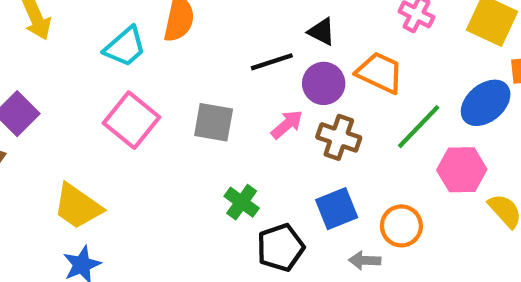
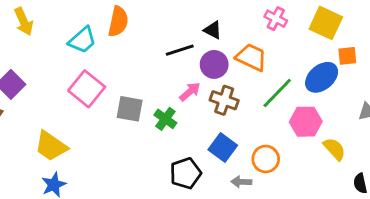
gray square: (214, 122) -> (130, 109), moved
green cross: (242, 202) -> (165, 119), moved
blue square: (337, 209) -> (223, 148), turned -32

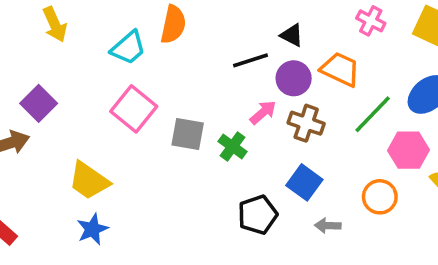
orange circle: (266, 159) -> (380, 197), moved

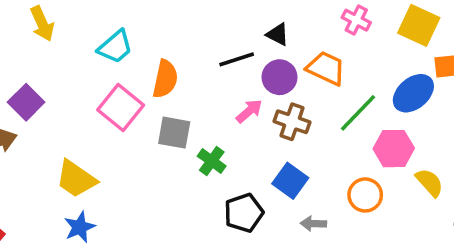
orange semicircle: (173, 24) -> (165, 79), moved
green cross: (233, 147) -> (212, 161), moved

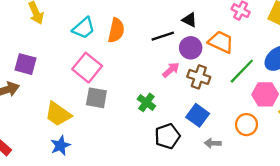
orange semicircle: (165, 79) -> (116, 30), moved
purple square: (26, 102) -> (25, 64), turned -30
gray square: (174, 133) -> (96, 98), moved

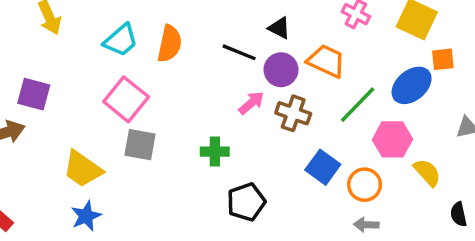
black line: (163, 36) -> (239, 52), turned 40
green cross: (146, 102) -> (215, 152), turned -36
blue square: (198, 115) -> (323, 167), moved
gray arrow: (213, 143) -> (366, 225), moved

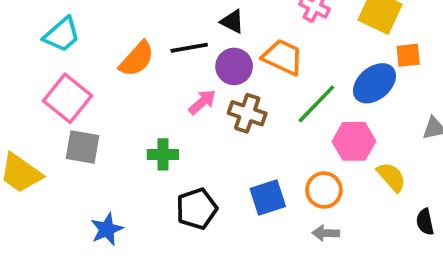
orange semicircle: (170, 44) -> (137, 59), moved, turned 30
black line: (239, 52) -> (189, 48), turned -32
blue square: (323, 167) -> (268, 197), moved, turned 36
blue star: (86, 216) -> (107, 229), moved

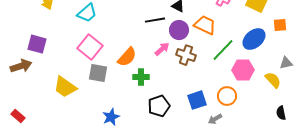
orange square: (408, 55) -> (280, 25), moved
orange semicircle: (137, 59) -> (127, 57), moved
yellow semicircle: (391, 177) -> (273, 80), moved
gray arrow: (326, 233) -> (215, 119), moved, turned -32

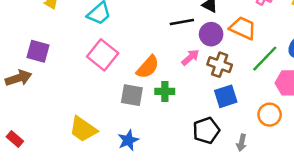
gray square: (98, 73) -> (132, 95), moved
yellow trapezoid: (65, 87) -> (83, 129), moved
blue square: (197, 100) -> (226, 96), moved
black pentagon: (159, 106) -> (206, 130), moved
gray arrow: (215, 119) -> (242, 143), moved, turned -48

